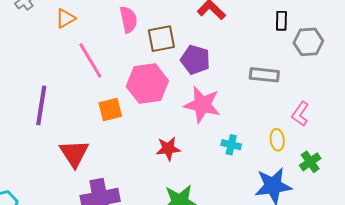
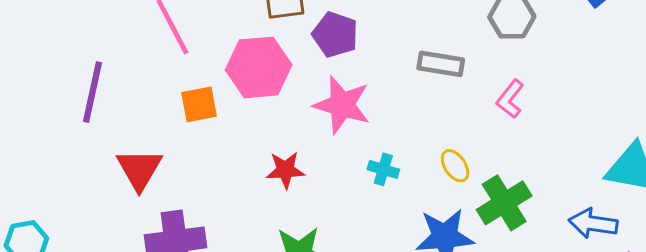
pink L-shape: (300, 114) -> (510, 99), moved
yellow ellipse: (277, 140) -> (455, 166), turned -30
green cross: (310, 162) -> (504, 203), size x1.6

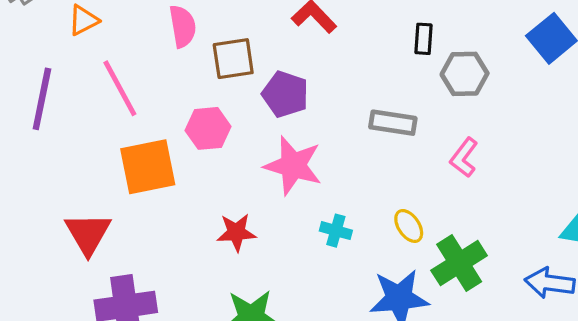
pink hexagon: (259, 67) -> (208, 128), size x0.7
purple line: (93, 92) -> (42, 99), moved
orange square: (199, 104) -> (148, 167), size x1.5

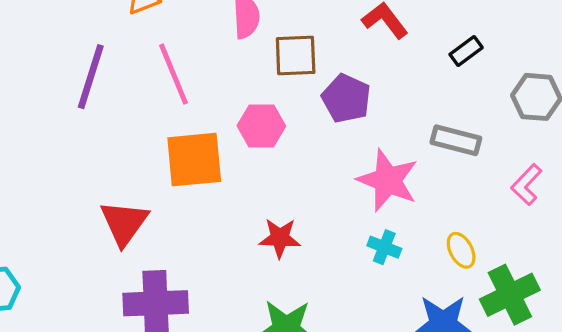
black rectangle: (424, 39) -> (466, 51), moved, turned 44
pink star: (293, 165) -> (388, 180), moved

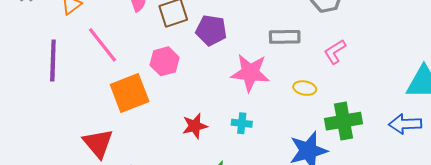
pink L-shape: (527, 185) -> (335, 52), turned 30
cyan cross: (384, 247) -> (242, 123), moved
yellow ellipse: (461, 250) -> (305, 88), moved, turned -35
green cross: (510, 295) -> (344, 121), turned 32

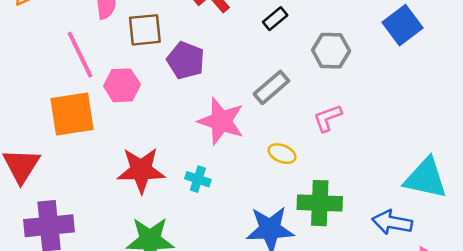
gray rectangle: (285, 37) -> (271, 87), turned -52
pink line: (103, 45) -> (80, 55), moved
red star: (195, 126) -> (141, 170), size x1.5

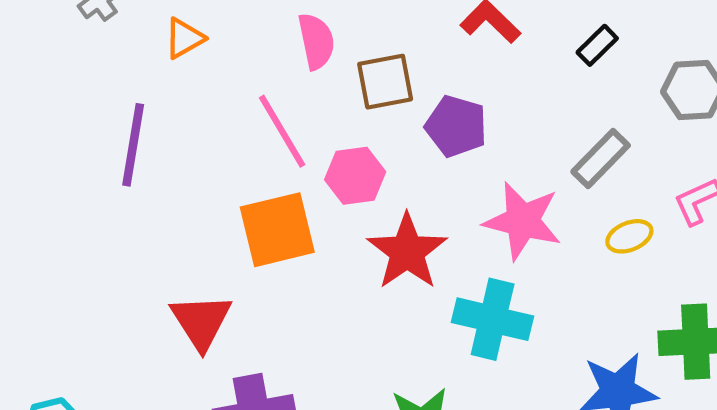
yellow ellipse: (282, 154) -> (629, 236), moved, turned -40
red star: (141, 170) -> (407, 252), moved, turned -30
cyan cross: (198, 179) -> (493, 319), size x1.8

